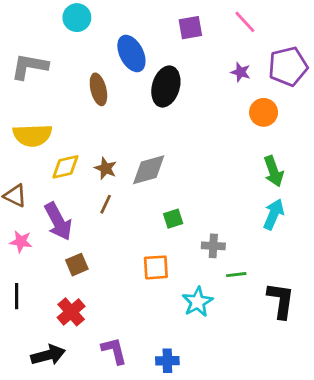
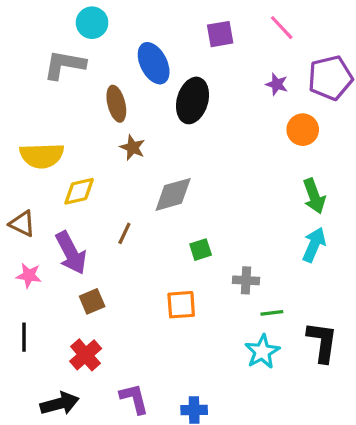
gray L-shape: (30, 66) -> (64, 65), moved
brown star: (106, 168) -> (133, 147), moved
cyan star: (197, 302) -> (262, 352), moved

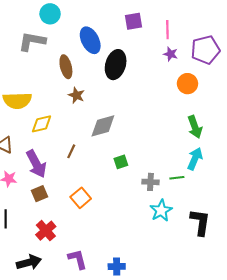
pink line: (282, 28) -> (167, 30), moved, turned 42
brown square: (92, 301) -> (39, 194), moved
orange square: (181, 305) -> (81, 198), moved, turned -36
green line: (272, 313) -> (177, 178), moved
cyan star: (262, 352) -> (161, 210), moved

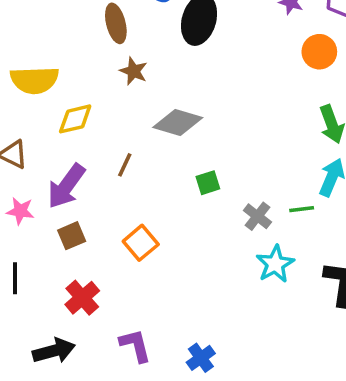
gray diamond: (103, 126) -> (178, 122), turned 32
purple arrow: (36, 164) -> (66, 186), turned 64
gray cross: (150, 182) -> (257, 216), turned 35
blue cross: (117, 267) -> (201, 358), turned -35

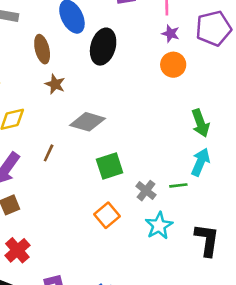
orange circle: (319, 52) -> (173, 65), moved
green square: (208, 183) -> (110, 166), size x1.5
orange square: (141, 243) -> (107, 215), moved

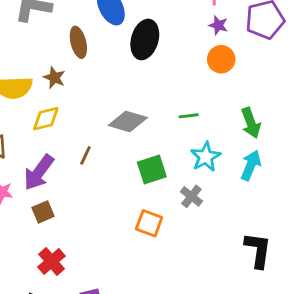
brown star: (55, 84) -> (54, 78), moved
green line: (178, 185) -> (189, 116), moved
orange square: (107, 215) -> (149, 223), turned -30
cyan star: (159, 226) -> (206, 157), moved

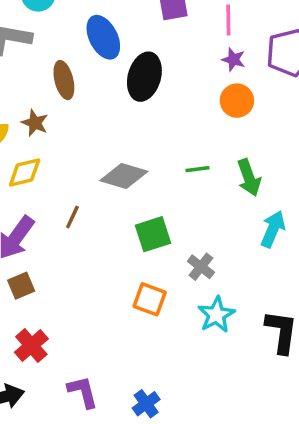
green arrow: (251, 123) -> (249, 178), moved
cyan star: (206, 157) -> (216, 315), moved

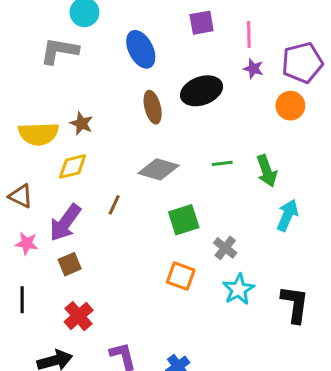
black ellipse: (144, 77) -> (202, 91), moved, turned 54
brown ellipse: (64, 80) -> (153, 107), moved
orange circle: (237, 101) -> (290, 106), moved

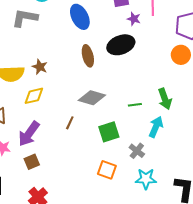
purple star: (253, 69) -> (134, 19), moved
green line: (222, 163) -> (135, 105), moved
brown line: (114, 205) -> (70, 123), moved
cyan arrow: (287, 215) -> (156, 127), moved
cyan star: (239, 289) -> (146, 179), turned 30

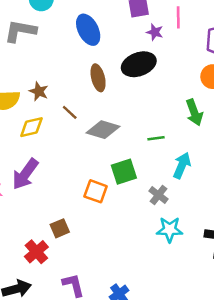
green arrow: (165, 99) -> (194, 112), moved
brown line: (70, 123) -> (70, 112), moved, turned -72
brown square: (32, 162) -> (60, 228), moved
orange square: (107, 170) -> (96, 191), moved

